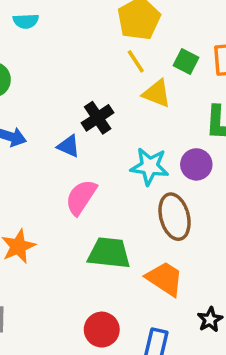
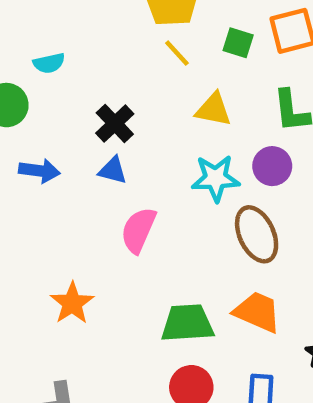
cyan semicircle: (26, 21) -> (49, 63), moved
yellow triangle: (157, 93) -> (213, 110), moved
black cross: (98, 118) -> (115, 123), moved
green trapezoid: (109, 253) -> (187, 323), moved

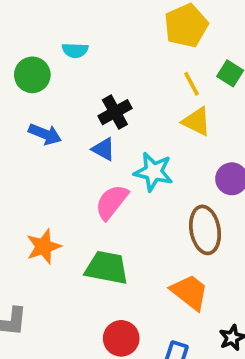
yellow line: (177, 53) -> (192, 84), moved
cyan star: (216, 178) -> (153, 172), moved
green trapezoid: (187, 323) -> (107, 268), moved

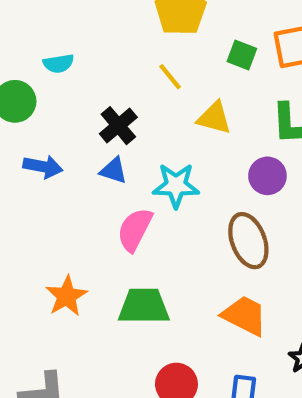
yellow line: (192, 84) -> (170, 77), moved

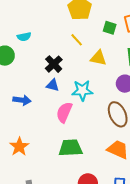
blue arrow: (43, 167) -> (22, 100), moved
orange star: (67, 296) -> (19, 147), moved

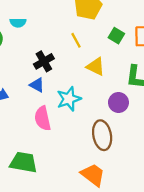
cyan star: (82, 91) -> (69, 99), turned -30
pink semicircle: (64, 112) -> (43, 118), turned -50
green trapezoid: (71, 148) -> (23, 162), moved

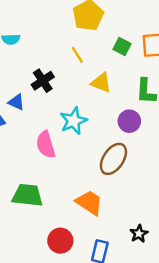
blue triangle: (37, 85) -> (16, 102), moved
brown ellipse: (102, 135) -> (113, 159), turned 48
orange trapezoid: (93, 175) -> (89, 203), moved

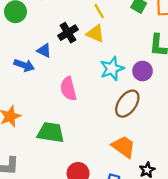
yellow triangle: (101, 83) -> (95, 34), moved
cyan star: (73, 121) -> (112, 69), moved
orange trapezoid: (89, 203) -> (123, 147), moved

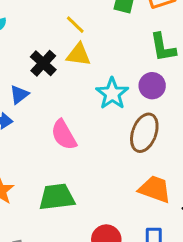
blue triangle: (44, 50) -> (19, 95), turned -49

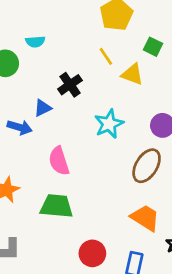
yellow triangle: (79, 55) -> (132, 74), moved
cyan star: (112, 94) -> (109, 124), moved
pink semicircle: (64, 135) -> (59, 161), moved

